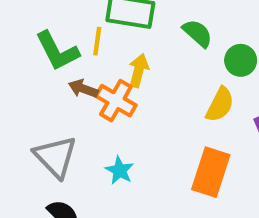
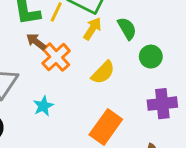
yellow arrow: (139, 71) -> (92, 29), moved
yellow semicircle: (220, 105) -> (103, 72), moved

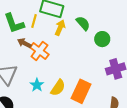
yellow semicircle: (103, 72) -> (58, 88), moved

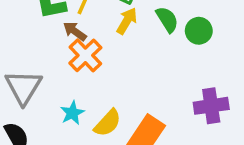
green circle: (102, 39) -> (199, 31), moved
brown arrow: (24, 43) -> (75, 31), moved

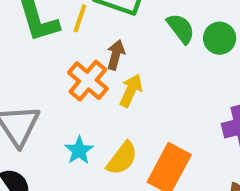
yellow arrow: (127, 21) -> (131, 91), moved
brown arrow: (75, 31) -> (116, 55), moved, turned 75

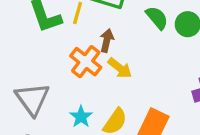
yellow arrow: (131, 91) -> (120, 68), turned 105

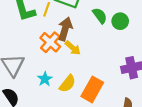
brown arrow: (107, 41) -> (65, 29), size x1.5

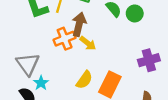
orange cross: (50, 42) -> (65, 39), turned 30
cyan star: (45, 79) -> (41, 83), moved

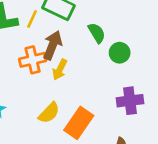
green circle: (135, 13) -> (120, 53), moved
yellow arrow: (88, 43) -> (60, 69), turned 70

